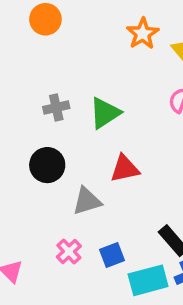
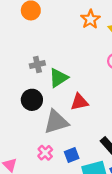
green triangle: (105, 113) -> (58, 78), moved
gray triangle: (87, 201) -> (56, 122), size x1.4

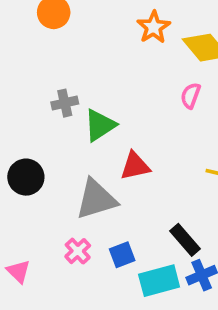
black circle: (32, 100) -> (26, 177), moved

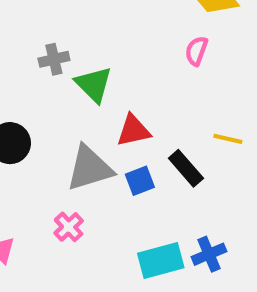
green triangle: (100, 125) -> (94, 84), turned -42
black rectangle: (185, 240) -> (186, 168), moved
blue square: (122, 255) -> (140, 181), moved

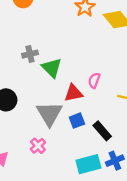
pink semicircle: (196, 51) -> (94, 80), moved
gray triangle: (90, 168) -> (49, 114), turned -44
black rectangle: (186, 168) -> (102, 131), moved

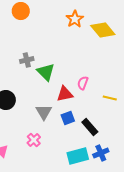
gray triangle: (49, 114) -> (44, 112), size x0.7

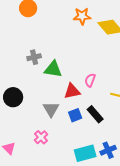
orange star: (75, 19) -> (82, 16), turned 30
green triangle: (46, 72) -> (53, 69), turned -36
black rectangle: (90, 127) -> (95, 114), moved

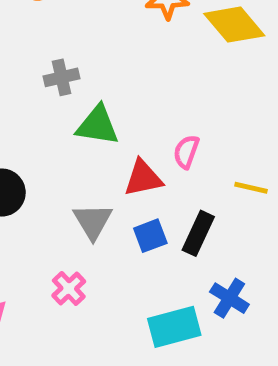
gray cross: (34, 57) -> (62, 77), moved
black rectangle: (95, 114) -> (198, 233), turned 66
blue cross: (108, 150) -> (229, 298), moved, turned -35

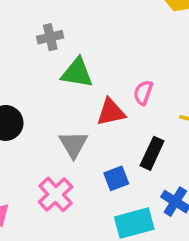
blue square: (150, 236) -> (116, 178), moved
pink cross: (69, 288) -> (56, 194), size x1.4

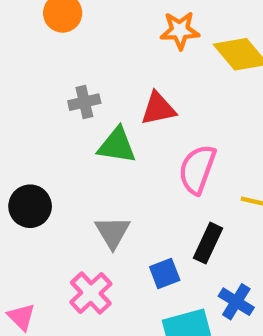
pink semicircle: (143, 93) -> (197, 169), size x1.6
red triangle: (111, 112) -> (158, 109), moved

